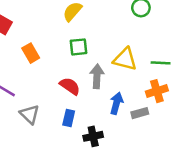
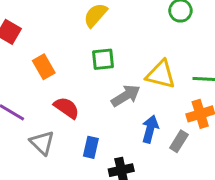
gray arrow: (97, 76) -> (126, 96), turned 55
red semicircle: (70, 86) -> (67, 108), moved
gray rectangle: (140, 113) -> (179, 141), turned -42

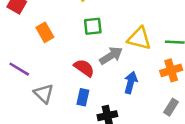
red semicircle: (67, 108) -> (84, 68), moved
gray rectangle: (179, 141) -> (171, 107), moved

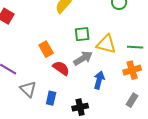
green square: (93, 26) -> (82, 34), moved
orange rectangle: (45, 32) -> (46, 49), moved
blue rectangle: (83, 97) -> (51, 98), moved

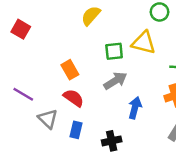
yellow triangle: (106, 44) -> (144, 43), moved
red semicircle: (61, 68) -> (74, 98), moved

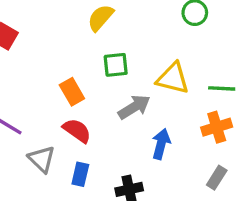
yellow triangle: (144, 43) -> (173, 78), moved
green square: (114, 51) -> (116, 65), moved

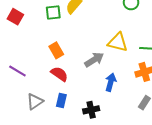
green square: (116, 65) -> (53, 13), moved
gray triangle: (42, 159) -> (35, 102), moved, turned 42

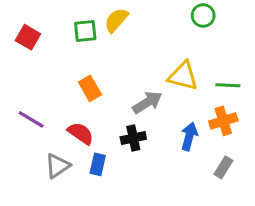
red semicircle: (59, 74) -> (81, 133), moved
blue arrow: (111, 82) -> (189, 136), moved
black cross: (91, 110) -> (133, 138), moved

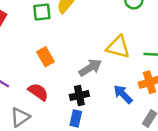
blue arrow: (189, 136) -> (123, 94), turned -60
blue rectangle: (98, 164) -> (76, 118), moved

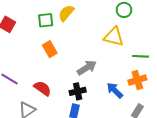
yellow triangle: (118, 47) -> (114, 37), moved
orange rectangle: (46, 57) -> (50, 49), moved

